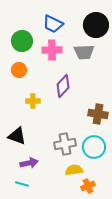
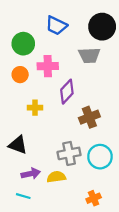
pink cross: (52, 50) -> (48, 66), moved
brown cross: (98, 114) -> (89, 117), moved, turned -30
yellow semicircle: (74, 170) -> (56, 177), moved

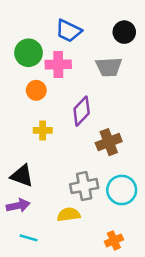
black circle: (102, 27) -> (124, 32), size x0.7
pink cross: (48, 66) -> (58, 64), moved
orange circle: (20, 75) -> (36, 90), moved
purple arrow: (31, 174) -> (18, 206), moved

